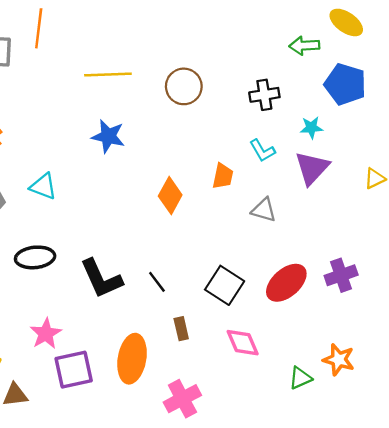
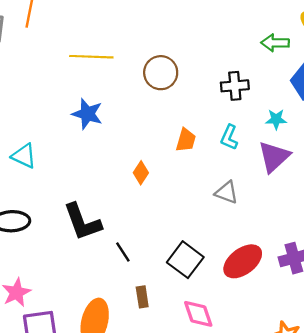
cyan L-shape: (262, 151) -> (229, 137), turned 50
orange trapezoid: (223, 176) -> (186, 140), moved
orange diamond: (170, 195) -> (141, 173), size x0.7
black L-shape: (101, 279) -> (82, 222), moved

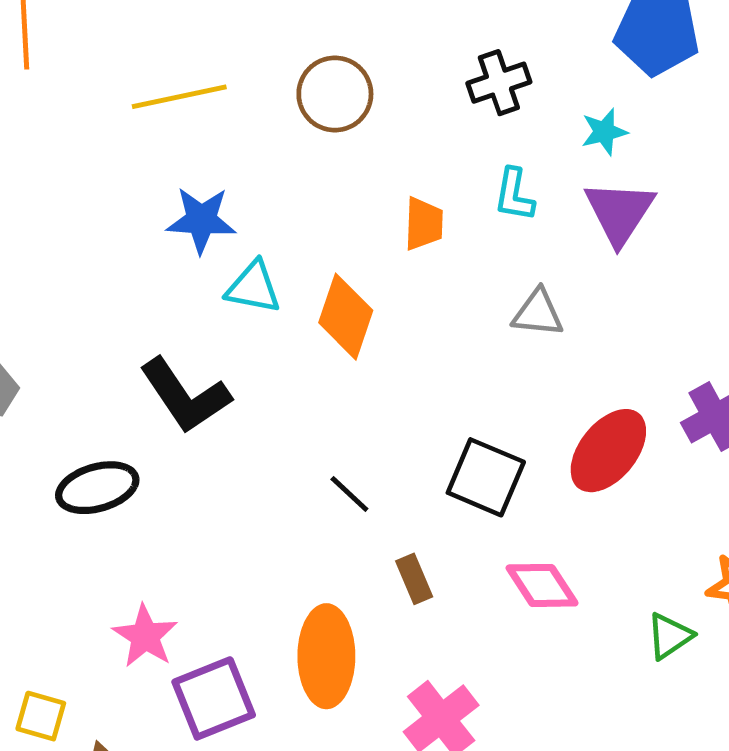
cyan triangle: (24, 156) -> (253, 287), moved
orange diamond: (141, 173) -> (346, 317), size x1.6
black L-shape: (82, 222) -> (185, 396), moved

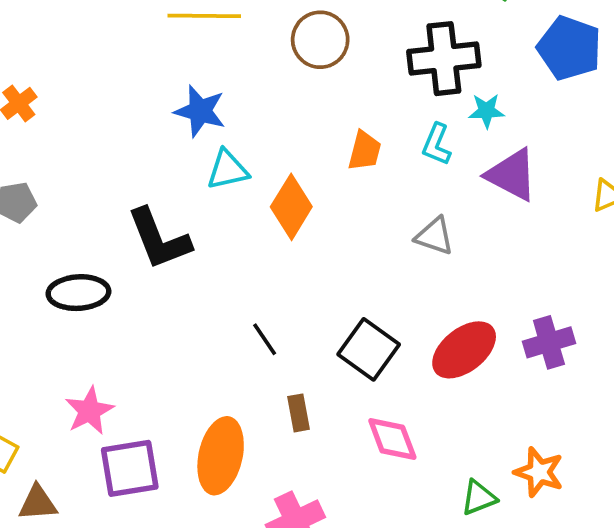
black cross: (499, 83) -> (444, 59), size x1.5
cyan star: (604, 132) -> (486, 111), moved
purple triangle: (619, 212) -> (512, 175), turned -48
cyan triangle: (253, 287) -> (228, 170), turned -36

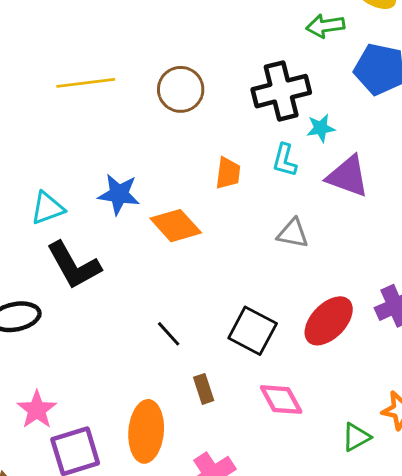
blue star: (200, 111) -> (119, 194), moved
cyan triangle: (228, 170) -> (47, 208), moved
orange diamond: (291, 207) -> (176, 226), turned -66

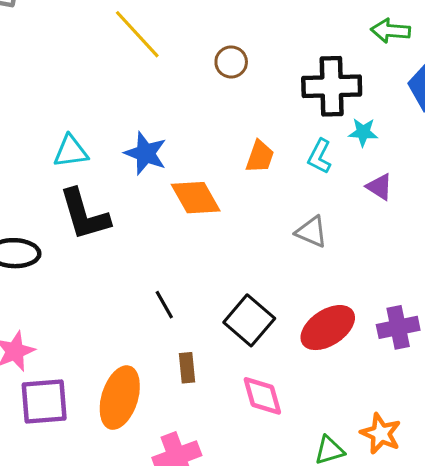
yellow line: (86, 83) -> (137, 34), turned 42
brown circle: (181, 89) -> (231, 62), size x0.7
purple triangle: (348, 176) -> (379, 187), size x0.6

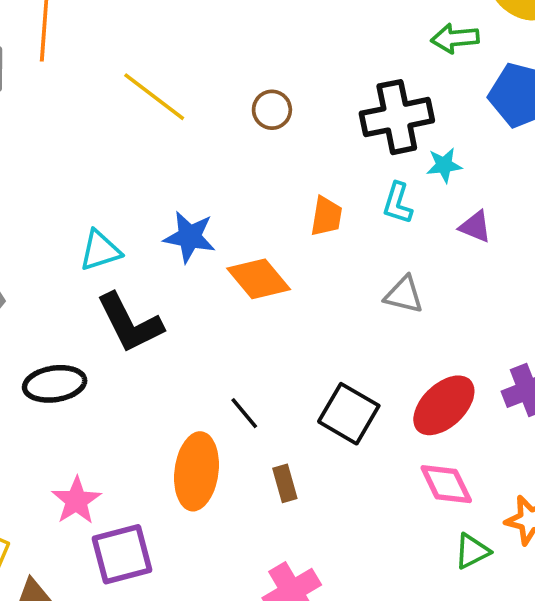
pink diamond: (262, 396) -> (446, 484), moved
orange ellipse: (120, 398) -> (197, 471), moved

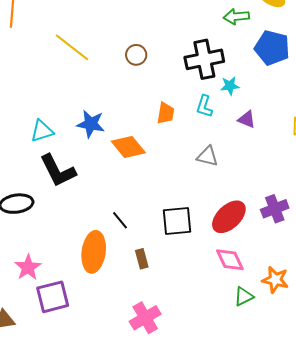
black square: (349, 414) -> (177, 221), turned -36

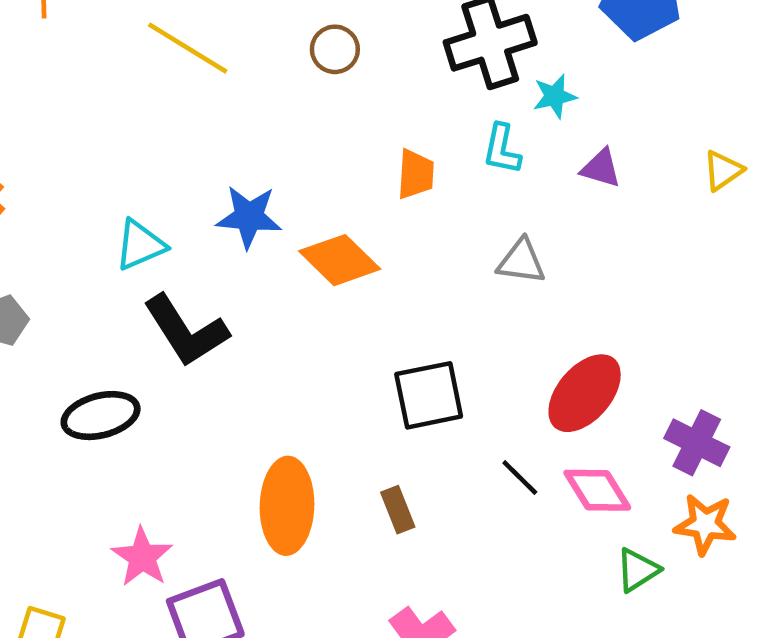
purple cross: (275, 209) -> (697, 443), moved, turned -36
black line: (120, 220) -> (520, 477), moved
black square: (177, 221) -> (429, 395), moved

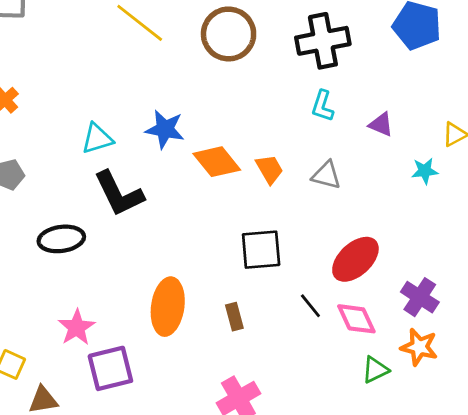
brown circle: (335, 49) -> (229, 34), size x1.8
cyan star: (555, 96) -> (425, 171), moved
orange trapezoid: (416, 174) -> (269, 169), moved, turned -40

